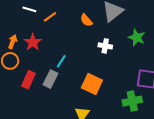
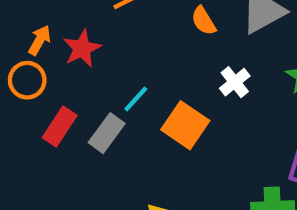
white cross: (105, 46) -> (235, 82), turned 32
orange square: (92, 84) -> (185, 125), moved

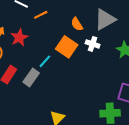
white cross: (235, 82) -> (93, 44), moved, turned -32
orange square: (185, 125) -> (67, 47), moved

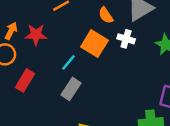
red star: (19, 38) -> (36, 35), turned 30
gray rectangle: (31, 78) -> (71, 89), moved

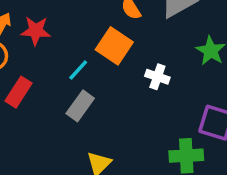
white cross: (126, 39) -> (157, 77), moved

